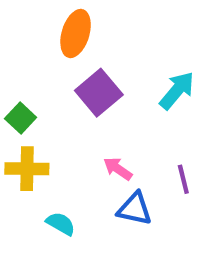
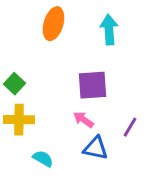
cyan arrow: (177, 91) -> (109, 30), moved, turned -44
purple square: (99, 93) -> (92, 85), moved, turned 36
purple line: (183, 179) -> (130, 127), turned 45

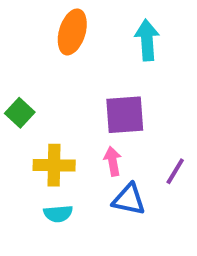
yellow cross: (19, 120) -> (54, 165), moved
pink arrow: (84, 120) -> (113, 161), turned 45
cyan semicircle: (43, 159) -> (58, 214), turned 145

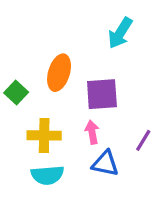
orange ellipse: (72, 32) -> (59, 73), moved
cyan arrow: (147, 40) -> (120, 33), turned -144
cyan semicircle: (58, 214) -> (47, 175), size x1.4

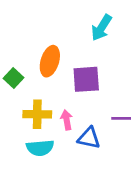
pink arrow: (92, 132) -> (67, 120), moved
purple line: (143, 140) -> (121, 118), turned 60

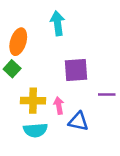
cyan arrow: (102, 28) -> (58, 23), moved, turned 140
orange ellipse: (50, 61) -> (18, 42), moved
purple line: (121, 118) -> (107, 94), moved

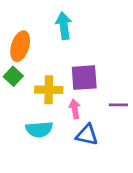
yellow cross: (33, 101) -> (49, 90), moved
pink arrow: (59, 106) -> (75, 109), moved
cyan semicircle: (35, 130) -> (39, 129), moved

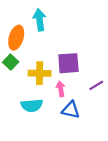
cyan arrow: (64, 26) -> (40, 20), moved
purple line: (118, 105) -> (96, 85), turned -32

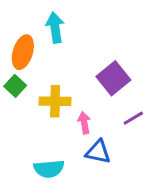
purple square: (68, 63) -> (113, 78), moved, turned -35
cyan semicircle: (32, 105) -> (49, 169), moved

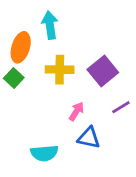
yellow cross: (55, 101) -> (60, 70), moved
pink arrow: (84, 123) -> (76, 111), turned 42

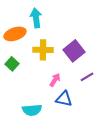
orange ellipse: (21, 47) -> (15, 34), turned 55
green square: (14, 78) -> (12, 64), moved

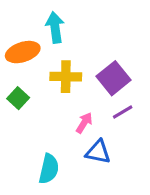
purple line: (87, 77) -> (123, 112), moved
cyan semicircle: (32, 110) -> (49, 169), turned -72

